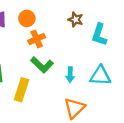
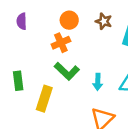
orange circle: (27, 18) -> (69, 20), moved

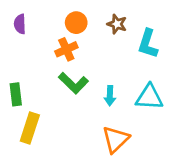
yellow rectangle: (44, 99) -> (30, 128), moved

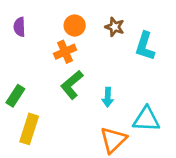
green L-shape: (73, 83) -> (72, 85), turned 96
green rectangle: (16, 94) -> (15, 96), turned 40
cyan triangle: (149, 97) -> (146, 119), moved

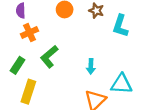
orange cross: (65, 52) -> (29, 32), moved
green L-shape: (72, 85) -> (49, 57), moved

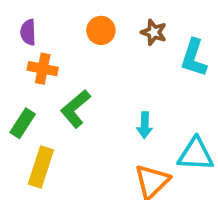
orange cross: (29, 32) -> (43, 69), turned 35

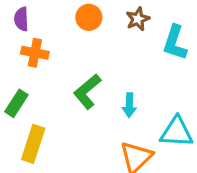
brown star: (154, 32) -> (138, 19), turned 30
green L-shape: (75, 109) -> (87, 92), moved

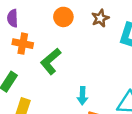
green L-shape: (87, 92) -> (51, 61), moved
cyan arrow: (129, 105) -> (82, 96), moved

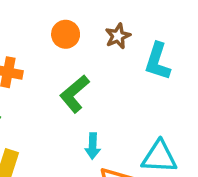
green L-shape: (51, 61) -> (75, 94), moved

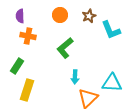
cyan L-shape: (158, 61) -> (111, 30), turned -40

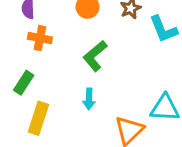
cyan arrow: (75, 77) -> (89, 99), moved

